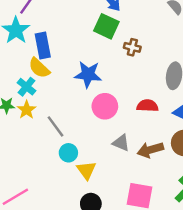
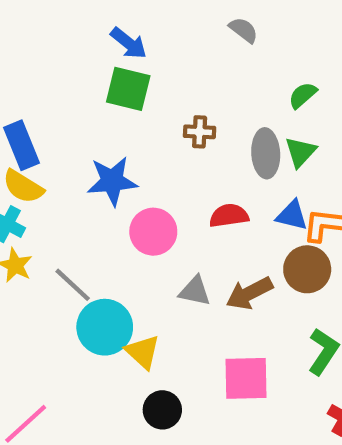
brown cross: (132, 47) -> (200, 132), moved
cyan circle: (68, 153) -> (105, 327), size x1.6

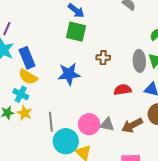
brown cross: (200, 132) -> (103, 58), moved
pink circle: (153, 232) -> (89, 124), moved
gray line: (73, 285) -> (51, 122), turned 42

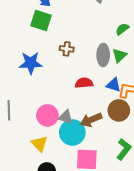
cyan circle: (66, 141) -> (72, 132), moved

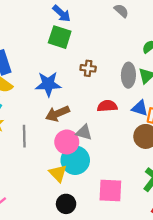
gray triangle: (66, 117) -> (84, 132), moved
brown arrow: (91, 120) -> (57, 114), moved
cyan circle: (72, 132) -> (75, 160), moved

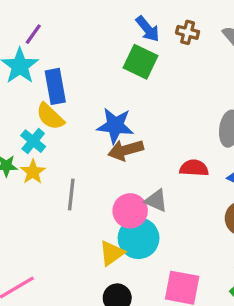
brown cross: (88, 68) -> (188, 32), moved
brown arrow: (57, 114) -> (126, 150), moved
yellow triangle: (58, 173) -> (112, 253), turned 30

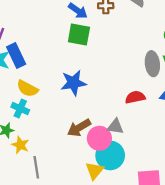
blue rectangle: (55, 86) -> (16, 55), moved
brown arrow: (126, 150) -> (79, 128), moved
yellow star: (33, 172) -> (20, 145), moved
gray line: (71, 194) -> (36, 167), moved

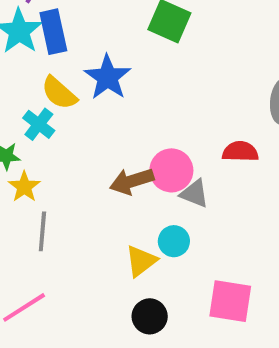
blue star: (73, 83) -> (108, 77), moved, turned 30
pink circle: (99, 138) -> (171, 170), moved
cyan circle: (110, 155) -> (174, 241), size x0.6

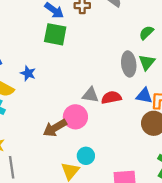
blue star: (108, 77) -> (28, 73), size x0.6
gray triangle: (194, 194) -> (91, 95), moved

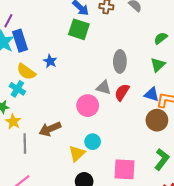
gray ellipse: (129, 64) -> (120, 61), moved
red semicircle: (111, 98) -> (122, 92), turned -54
brown arrow: (55, 128) -> (50, 129), moved

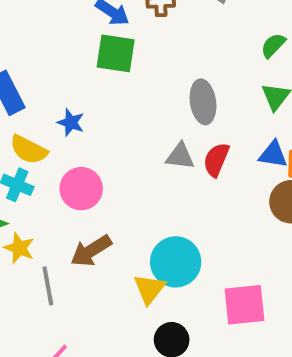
pink circle: (88, 106) -> (81, 189), moved
cyan circle: (93, 142) -> (176, 262), size x1.6

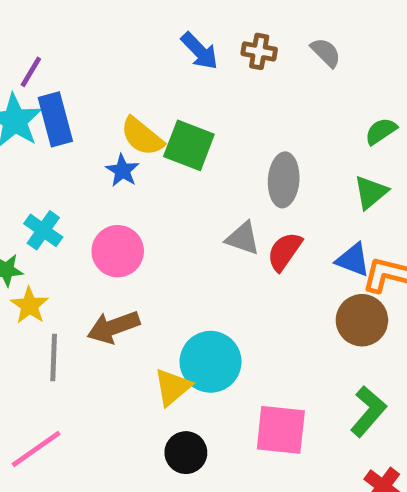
green square: (116, 53) -> (189, 145), moved
yellow semicircle: (29, 150) -> (142, 137), moved

